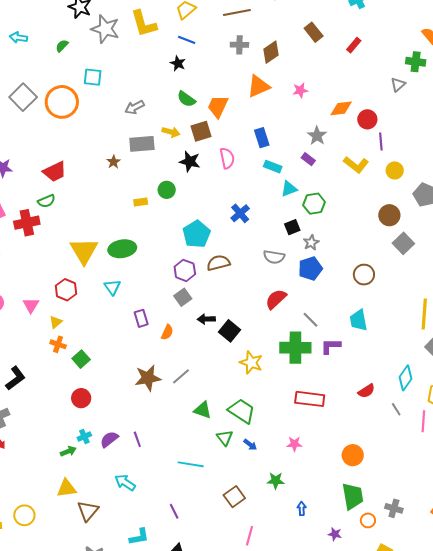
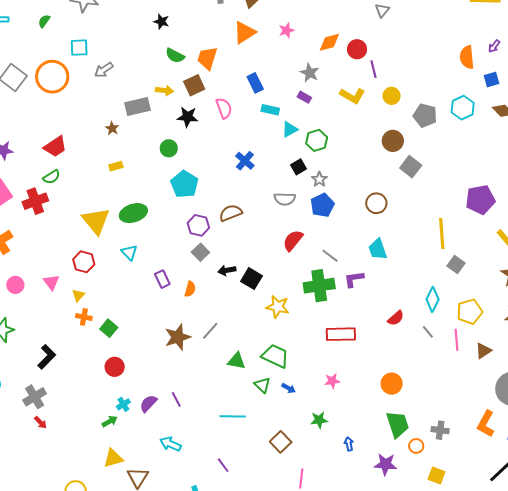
gray arrow: (135, 107) -> (104, 70), moved
yellow rectangle: (141, 202) -> (116, 166), moved
cyan pentagon: (196, 234) -> (184, 184), moved
purple star: (335, 534) -> (385, 464), size x1.6

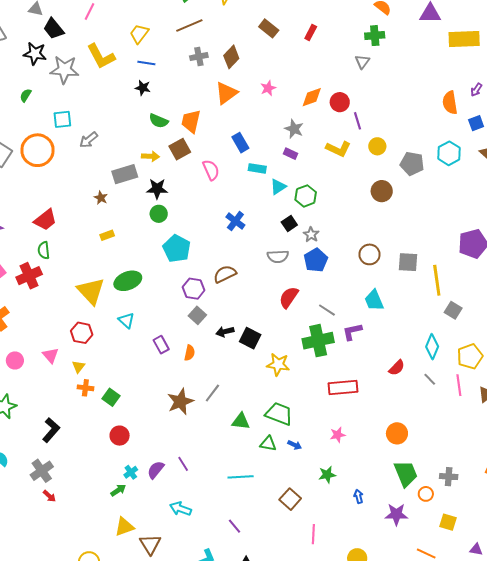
black star: (187, 117) -> (157, 189), moved
gray square: (411, 167) -> (408, 262), moved, turned -30
green semicircle: (52, 177) -> (44, 250), turned 120
green triangle: (262, 385) -> (268, 444), turned -30

